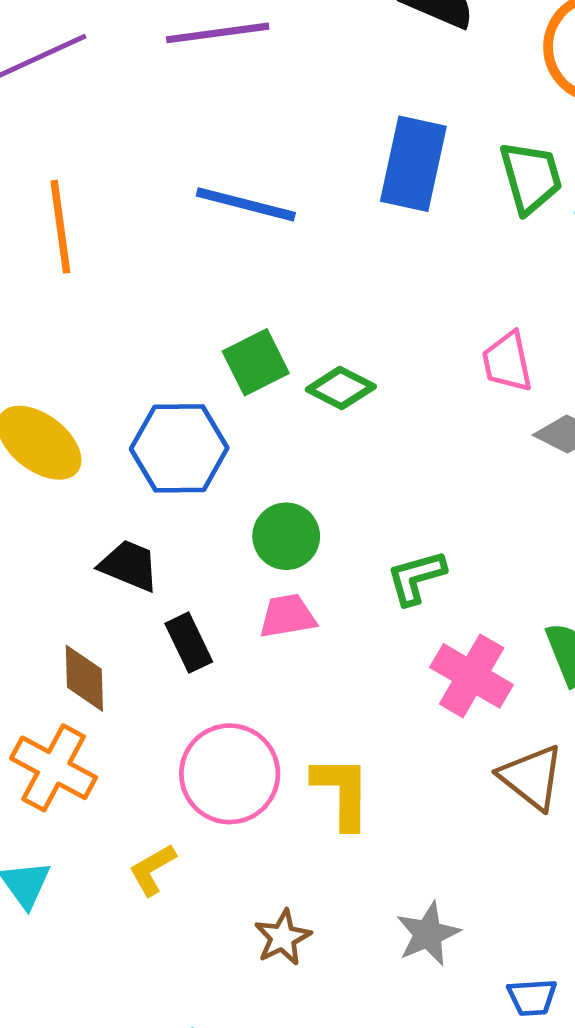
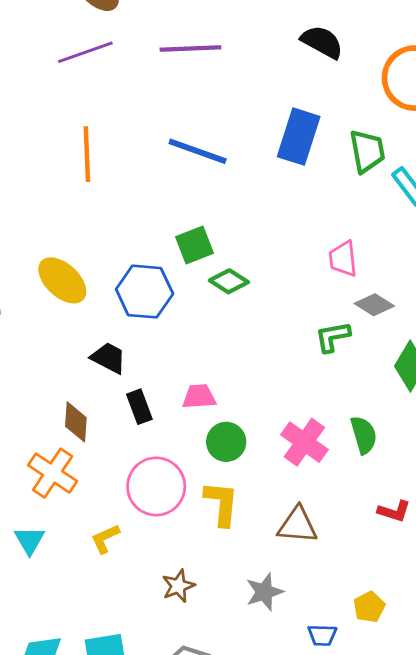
green diamond: (341, 388) -> (229, 281), moved
green circle: (286, 536) -> (226, 442), moved
green L-shape: (416, 577) -> (333, 337), moved
brown triangle: (532, 777) -> (298, 525), moved, turned -39

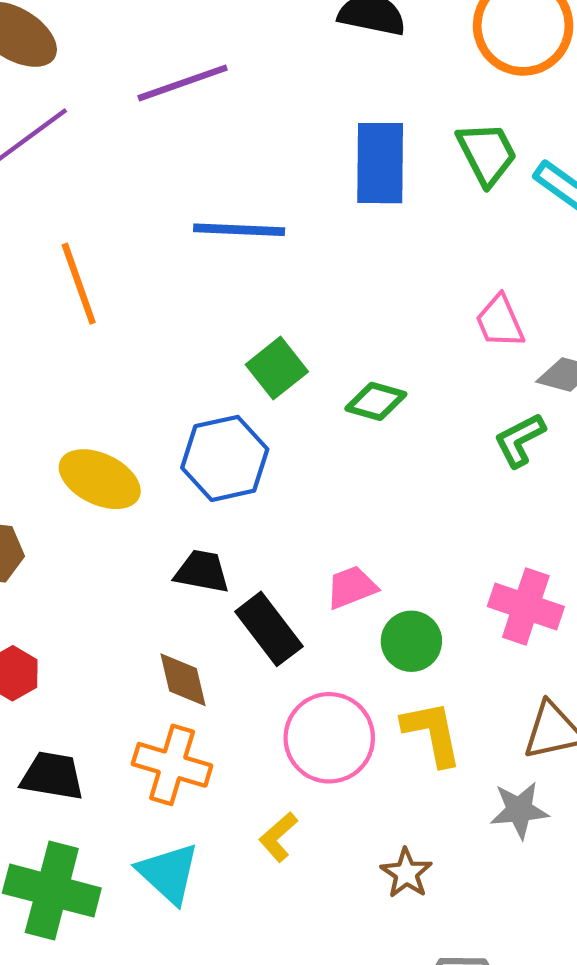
green diamond: (229, 281) -> (376, 401), moved
black rectangle: (139, 407) -> (269, 629), size x1.4
cyan triangle: (29, 540) -> (168, 873), size x1.4
gray star: (264, 592) -> (519, 810), moved, turned 30

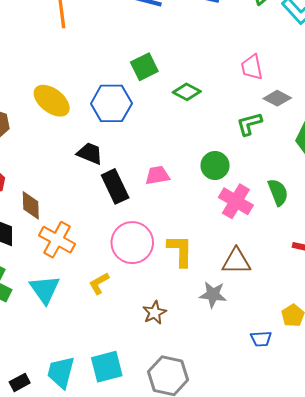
green circle: (411, 641) -> (215, 166), moved
brown diamond: (183, 680) -> (31, 205), moved

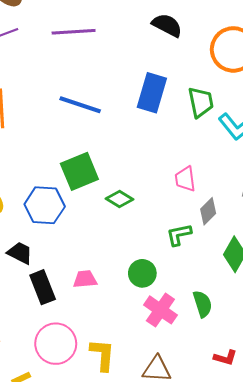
green square: (144, 67) -> (79, 171), size x1.4
gray diamond: (277, 98) -> (208, 211), turned -76

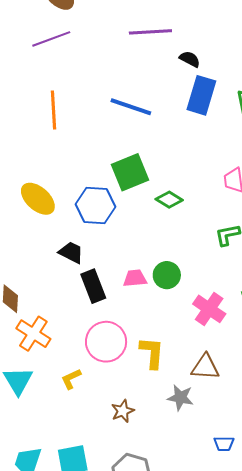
black semicircle: (167, 25) -> (190, 59), moved, size x0.7
purple line: (74, 32) -> (150, 32), moved
green circle: (142, 273) -> (167, 275), moved

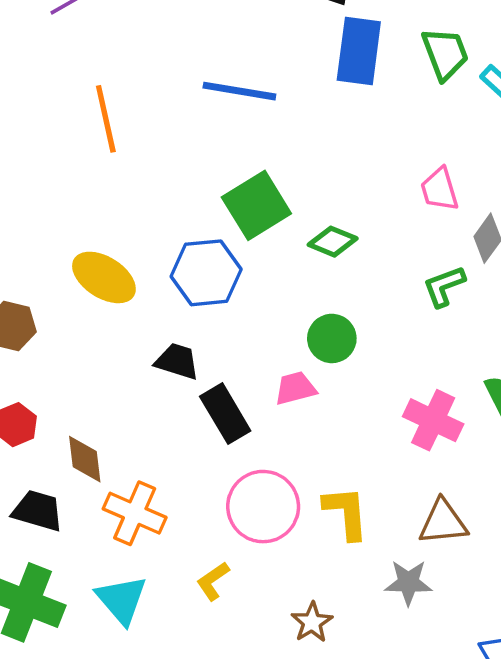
green circle: (167, 275) -> (332, 338), moved

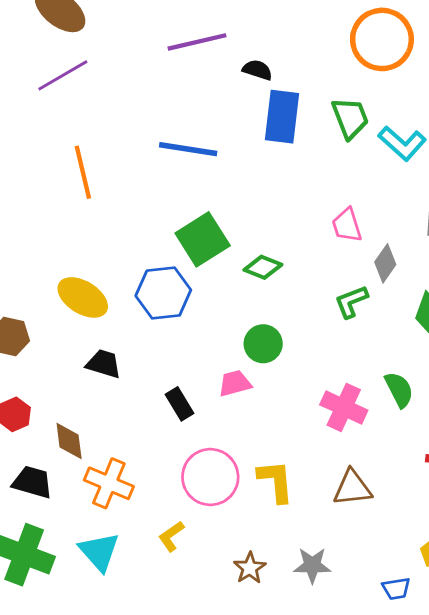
black trapezoid: (177, 361) -> (104, 364), moved
black rectangle: (225, 414) -> (180, 404), size x0.7
gray star: (408, 583) -> (312, 565), moved

